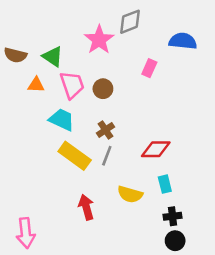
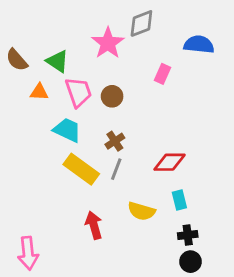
brown semicircle: (15, 55) -> (17, 60), turned 35

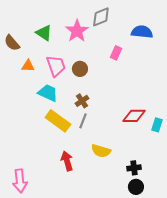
green triangle: (57, 61) -> (44, 33), moved
red diamond: (169, 162) -> (134, 116), moved
cyan rectangle: (179, 200) -> (157, 125), moved, turned 32

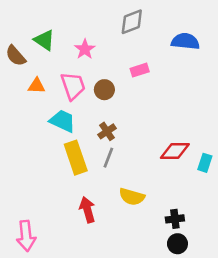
pink star: (77, 31) -> (85, 49), moved, size x0.7
green triangle: (44, 33) -> (44, 40), moved
pink rectangle: (116, 53) -> (140, 70), moved, turned 48
yellow rectangle: (58, 121) -> (76, 158), turned 35

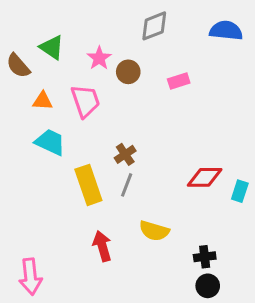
blue semicircle: (185, 41) -> (226, 31), moved
pink rectangle: (140, 70) -> (179, 81), moved
brown circle: (104, 90) -> (128, 72), moved
cyan trapezoid: (63, 121) -> (50, 142), moved

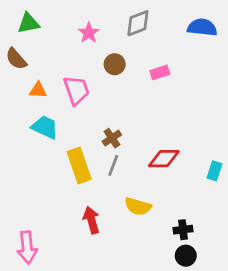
green triangle: (52, 47) -> (29, 23), moved, turned -45
pink star: (99, 58) -> (89, 33), moved
red diamond: (205, 177) -> (164, 159), moved

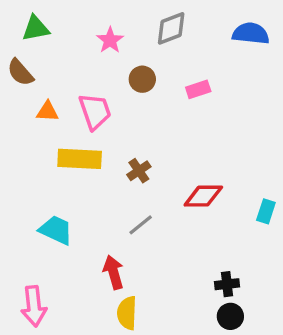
cyan trapezoid: (45, 127) -> (56, 230), moved
yellow rectangle: (79, 165) -> (80, 159), moved, turned -68
gray line: (113, 165) -> (141, 225), moved, turned 30
yellow semicircle: (138, 206) -> (127, 313), moved, turned 76

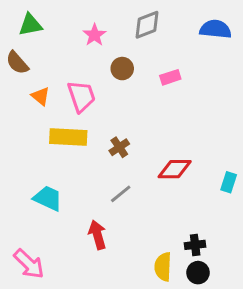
orange triangle: (47, 111) -> (41, 96), turned 36
pink arrow: (34, 306) -> (29, 264), turned -40
yellow semicircle: (127, 313) -> (163, 267), moved

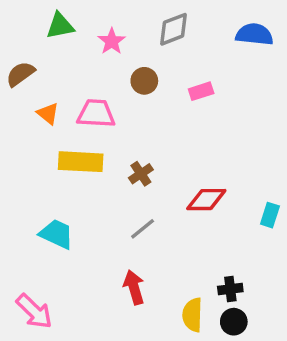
green triangle: (30, 25) -> (60, 26), moved
brown semicircle: (17, 63) -> (20, 74), turned 95
pink trapezoid: (81, 96) -> (96, 114), turned -68
red arrow: (97, 235) -> (134, 287), moved

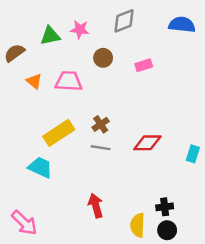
green triangle: (60, 26) -> (50, 36), moved
pink star: (112, 41) -> (80, 30), turned -30
yellow rectangle: (81, 162) -> (59, 133), moved, turned -36
gray line: (143, 229) -> (101, 148), moved, turned 48

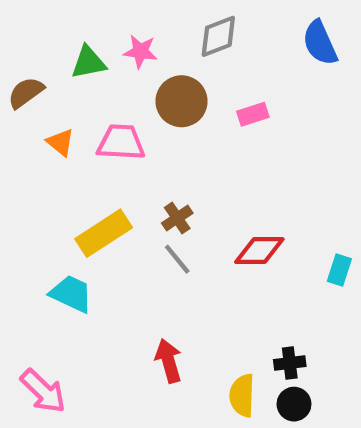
blue semicircle: (182, 25) -> (320, 43), turned -120
brown circle: (103, 58) -> (182, 101), size x1.5
gray line: (101, 148) -> (177, 259), turned 42

